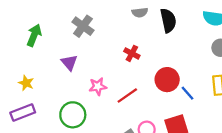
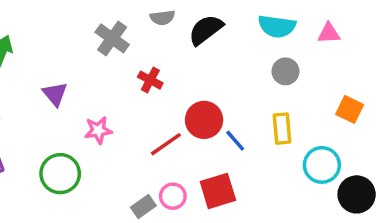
black semicircle: (168, 20) -> (206, 30), turned -115
gray cross: (83, 26) -> (112, 38), moved
red line: (127, 95) -> (166, 144), moved

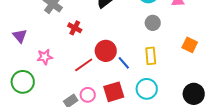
cyan circle: (322, 165) -> (147, 89), moved

